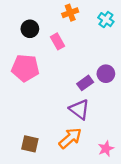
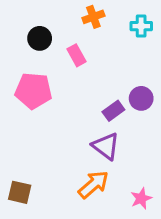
cyan cross: (106, 20) -> (141, 26), turned -35
brown square: (30, 144) -> (20, 192), moved

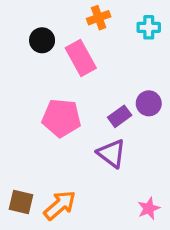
pink rectangle: (77, 55) -> (81, 58), size x1.5
pink pentagon: (33, 91) -> (61, 118), moved
orange arrow: (93, 185) -> (60, 205), moved

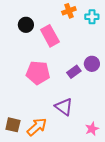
orange cross: (99, 18) -> (69, 11), moved
purple triangle: (112, 153) -> (64, 107), moved

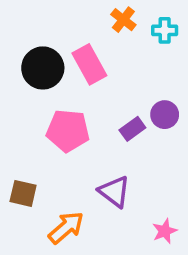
orange cross: (69, 11) -> (123, 20), turned -32
black circle: (26, 25) -> (43, 68), moved, size x1.5
brown square: (13, 125) -> (23, 193), moved

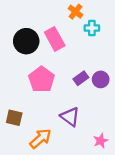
cyan cross: (165, 30) -> (92, 28), moved
purple circle: (165, 115) -> (101, 79), moved
pink pentagon: (68, 131) -> (42, 79), turned 30

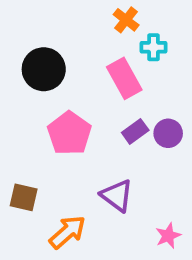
pink rectangle: (55, 39) -> (124, 78), moved

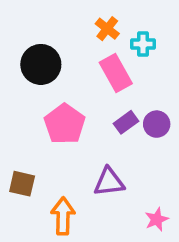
orange cross: (126, 20) -> (107, 29), moved
purple triangle: (117, 195) -> (109, 182), turned -44
orange arrow: (67, 232) -> (63, 216), turned -48

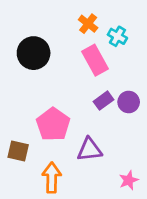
cyan cross: (143, 44) -> (117, 36), turned 30
pink pentagon: (65, 124) -> (53, 124), moved

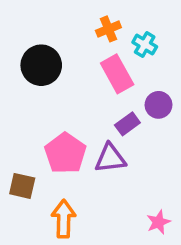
orange cross: (88, 24) -> (108, 29), turned 30
purple circle: (129, 102) -> (158, 105), moved
purple triangle: (89, 150) -> (110, 158), moved

